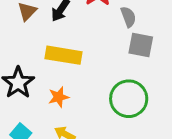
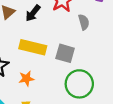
gray square: (141, 45) -> (65, 53), moved

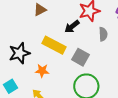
black arrow: (33, 13) -> (72, 27), moved

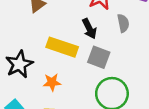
black arrow: (72, 27) -> (89, 29), moved, turned -70

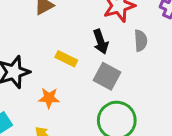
yellow rectangle: (62, 47) -> (66, 59), size x0.6

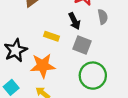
orange star: (49, 98) -> (43, 66), size x1.6

